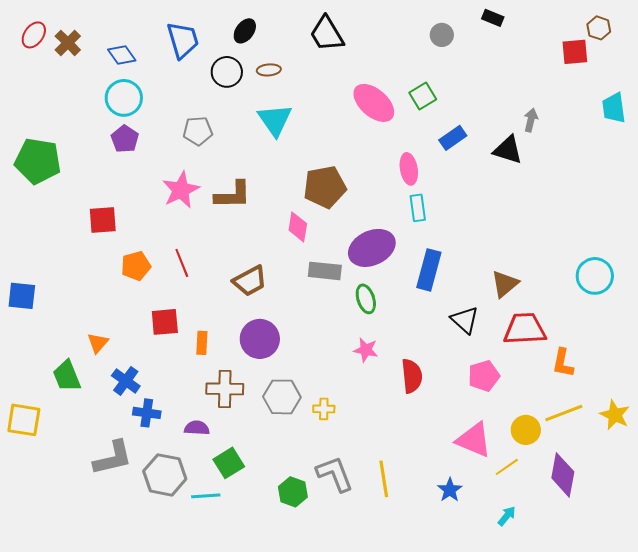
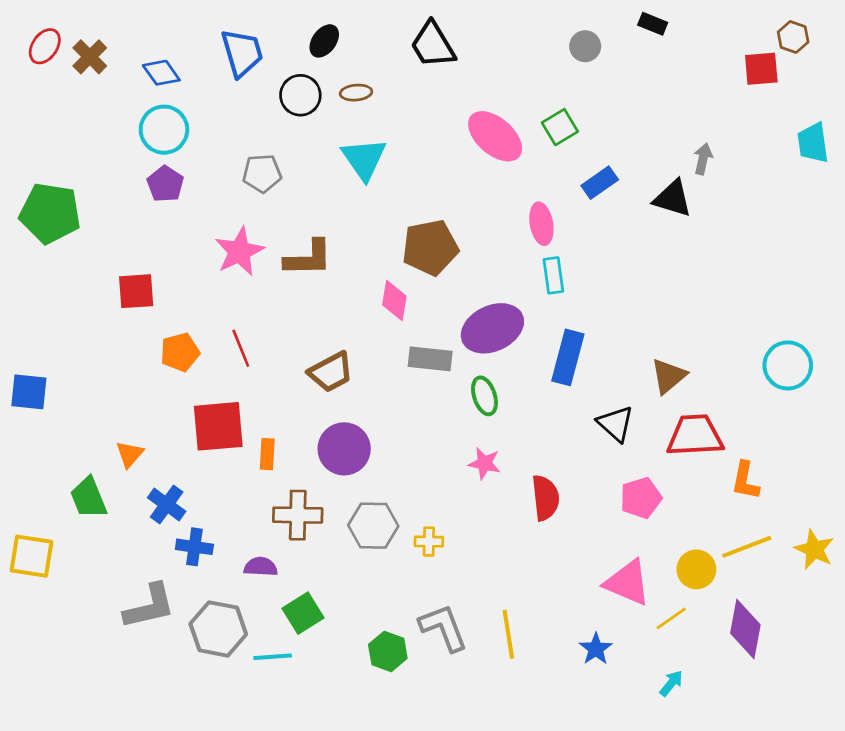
red square: (165, 322) -> (218, 426), size x1.4

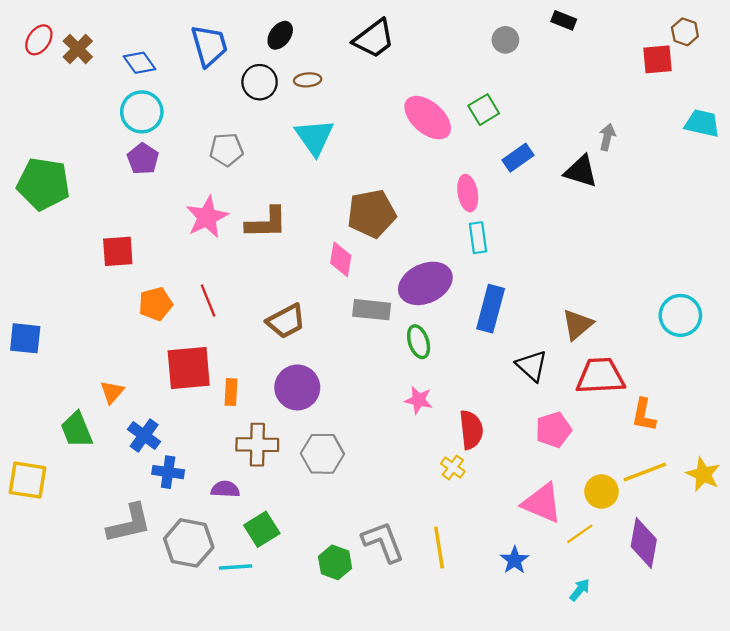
black trapezoid: (433, 45) -> (374, 39), turned -96
cyan trapezoid: (813, 143) -> (702, 123), turned 111
yellow cross: (429, 542) -> (453, 468), moved, turned 35

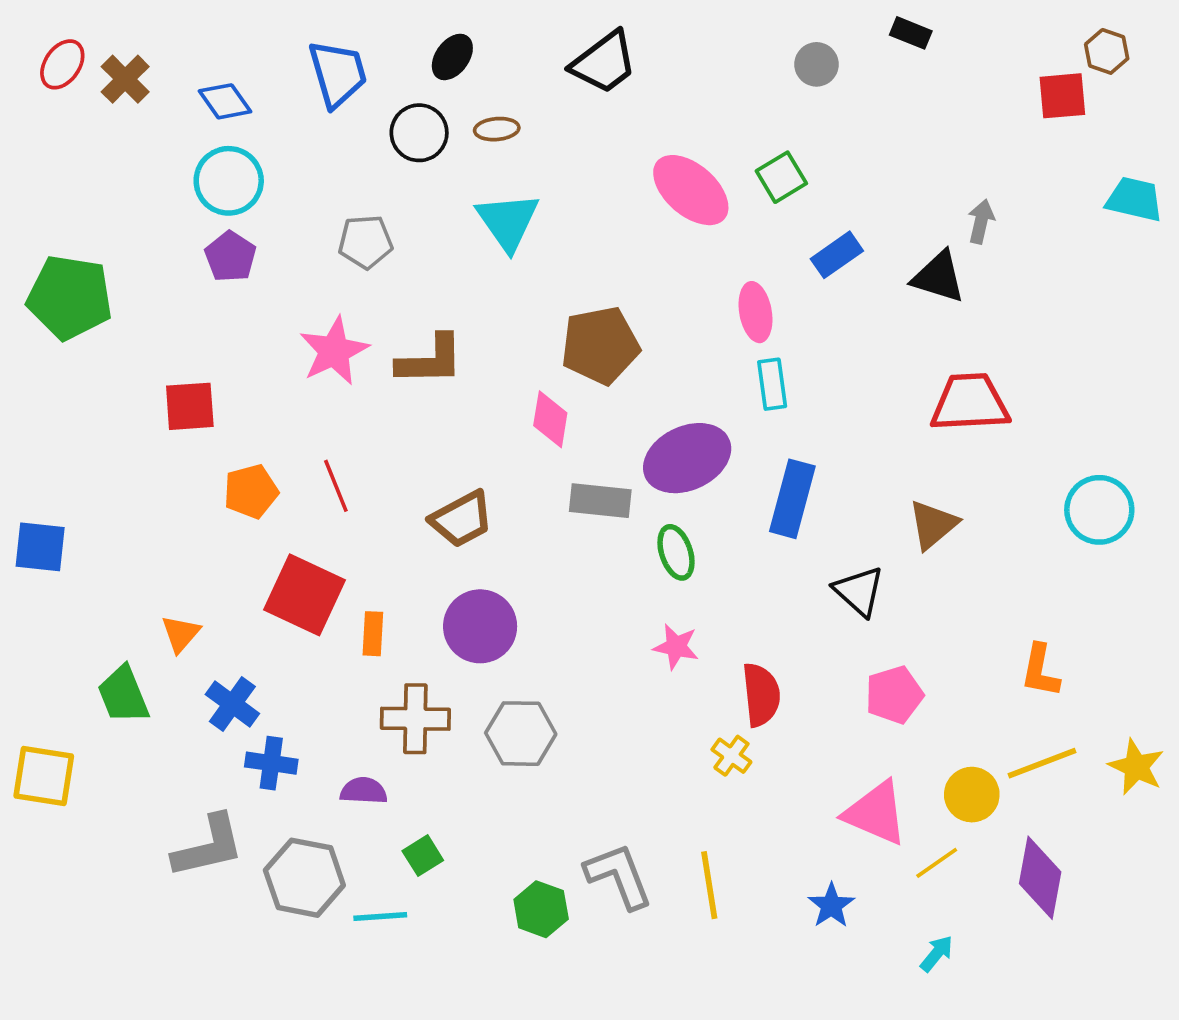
red square: (189, 368) -> (304, 595), turned 30
red trapezoid: (600, 376) -> (970, 403), moved
green square: (262, 529) -> (423, 856), size x0.7

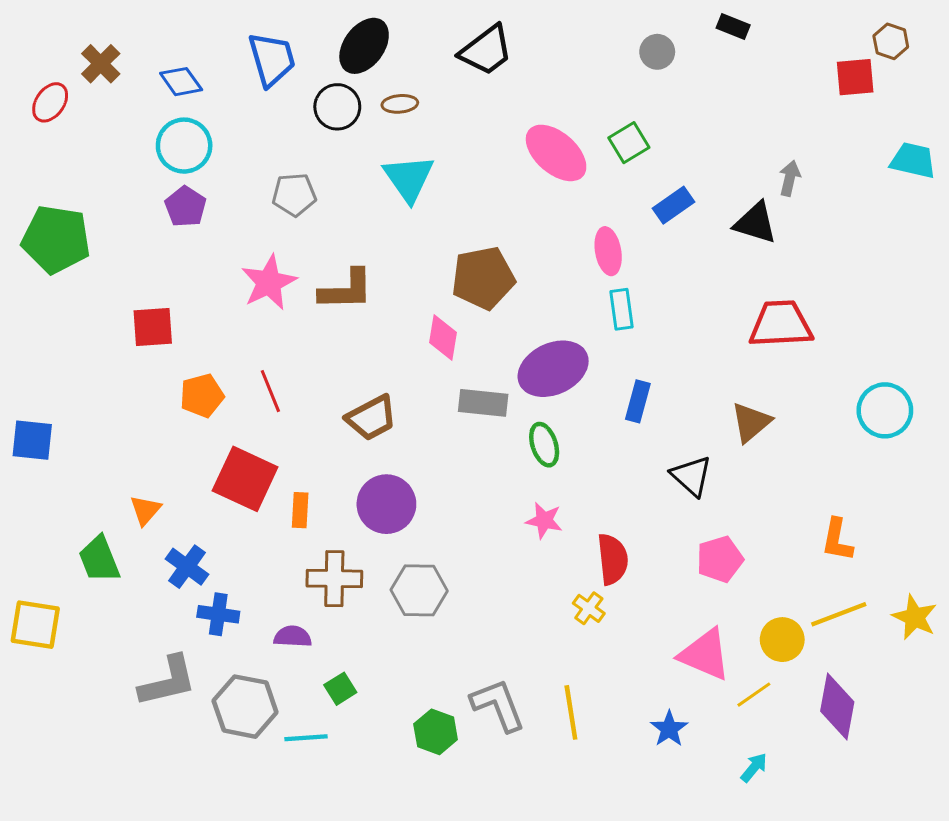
black ellipse: (452, 57) -> (364, 46), size x1.5
red ellipse: (62, 64) -> (50, 102), moved
blue rectangle: (792, 499) -> (638, 401), size x0.7

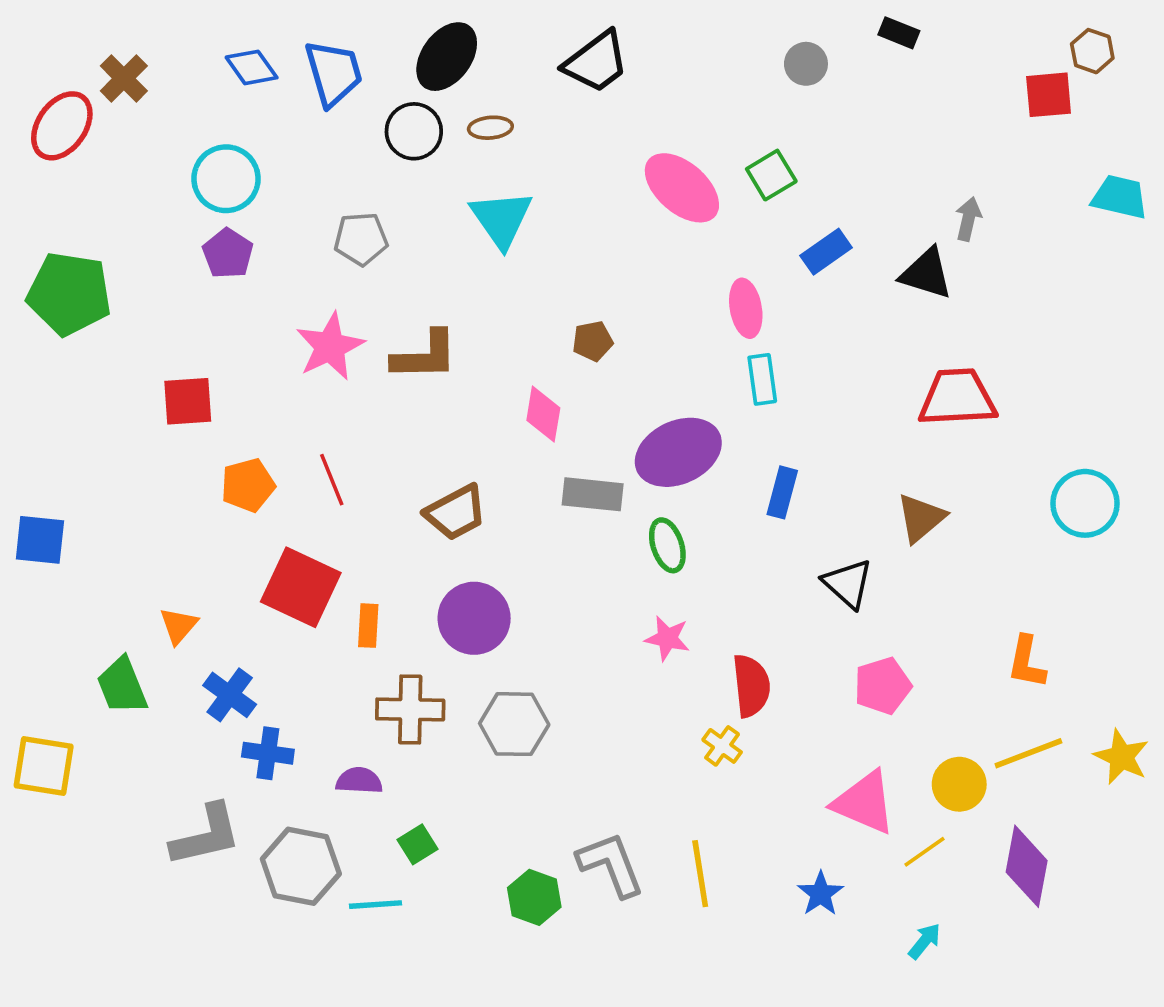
blue diamond: (181, 82) -> (252, 67), moved
red ellipse: (50, 102) -> (62, 126), size x1.4
brown pentagon: (483, 278) -> (593, 341), size x0.5

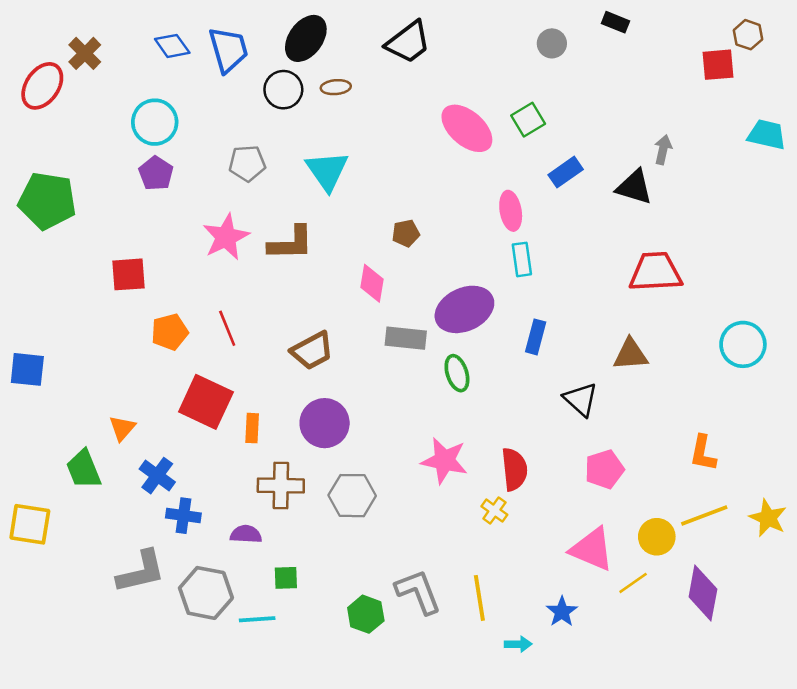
cyan triangle: (501, 219) -> (327, 171), moved
brown triangle: (921, 518) -> (631, 354), turned 36
pink star: (667, 638) -> (444, 461), moved, size x1.5
green square: (417, 844) -> (286, 578), turned 30
cyan arrow: (925, 941) -> (518, 644), moved, turned 50

